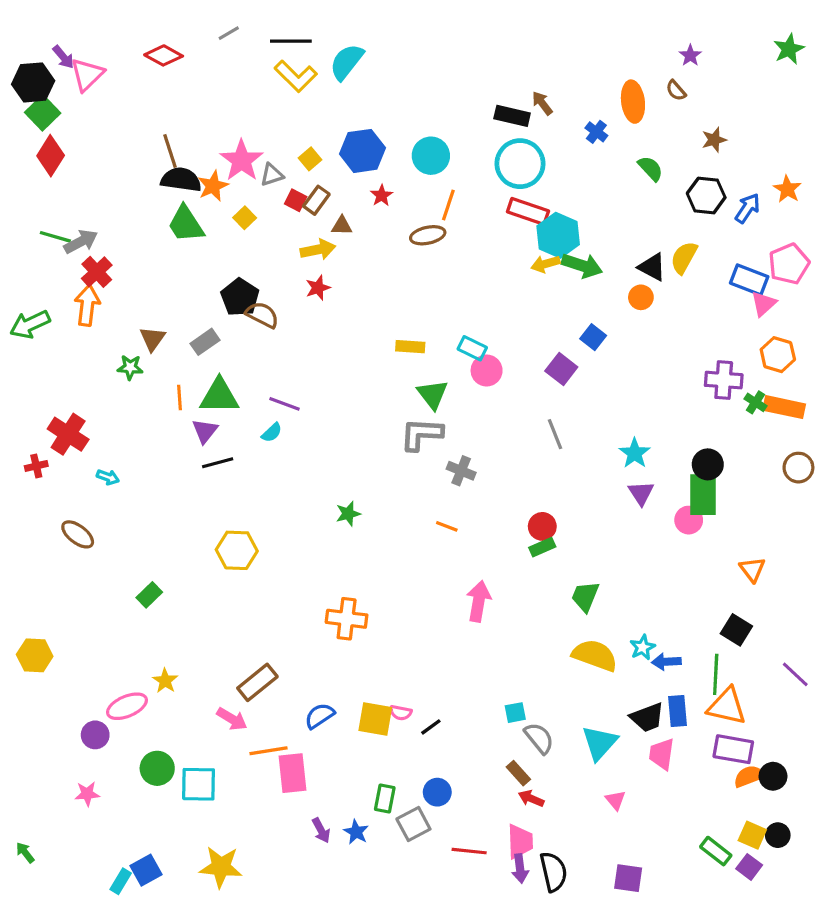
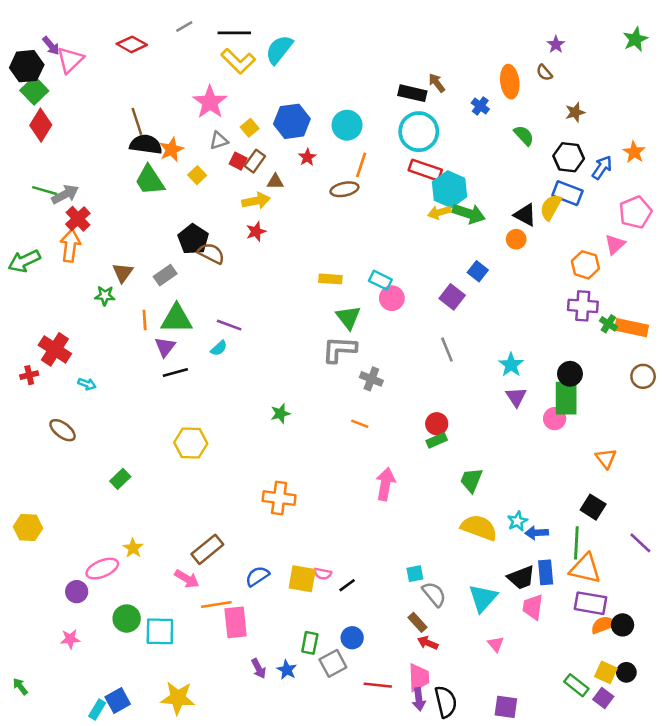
pink star: (242, 160) -> (210, 102), moved
blue rectangle: (749, 280) -> (567, 193), moved
orange hexagon: (778, 355) -> (585, 265), moved

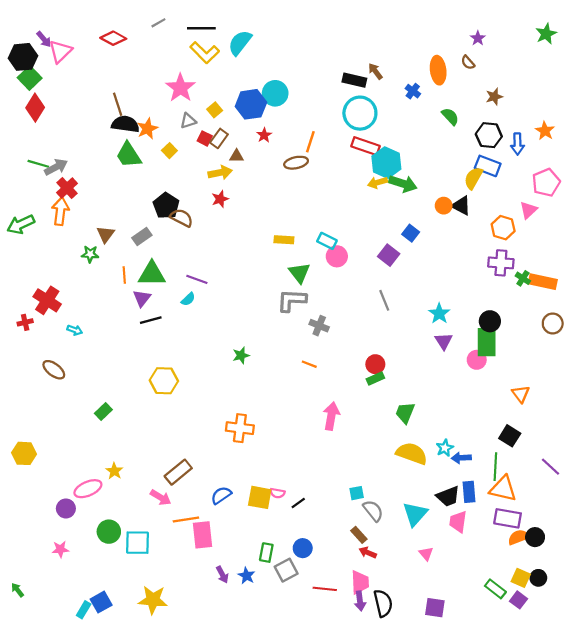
cyan circle: (347, 125) -> (275, 93), moved
blue arrow: (602, 167) -> (517, 144), turned 145
black triangle: (525, 215) -> (461, 206), moved

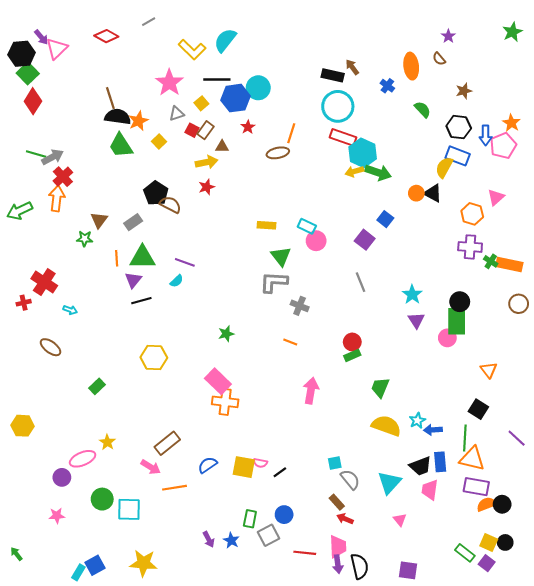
black line: (201, 28) -> (217, 80), moved
pink pentagon: (546, 182) -> (503, 146), moved
pink rectangle: (202, 535) -> (218, 381), moved, turned -40

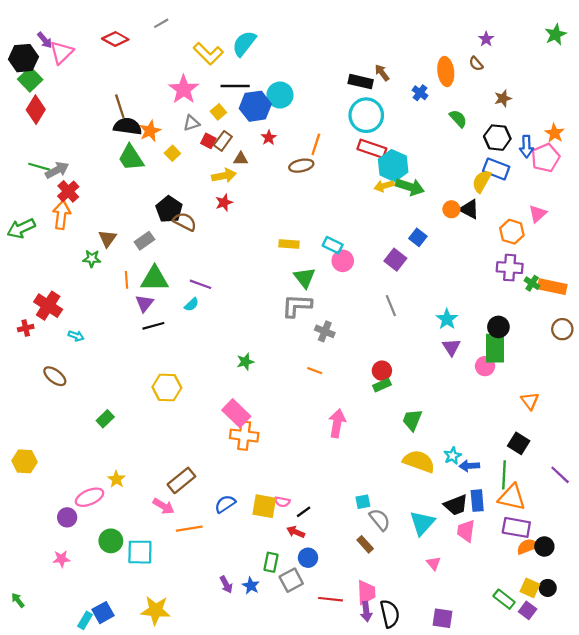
red arrow: (345, 519) -> (296, 532), moved

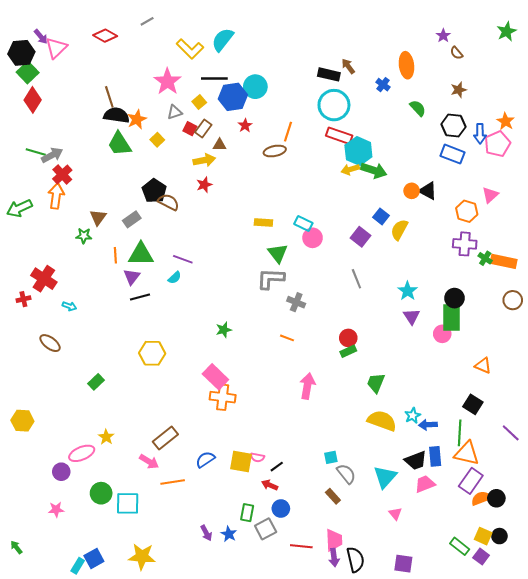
brown semicircle: (476, 64) -> (457, 53), moved
yellow semicircle: (482, 181) -> (399, 230), moved
orange triangle: (530, 401) -> (483, 366), turned -30
purple rectangle: (516, 527) -> (471, 481), turned -65
pink trapezoid: (466, 531) -> (425, 484), turned 60

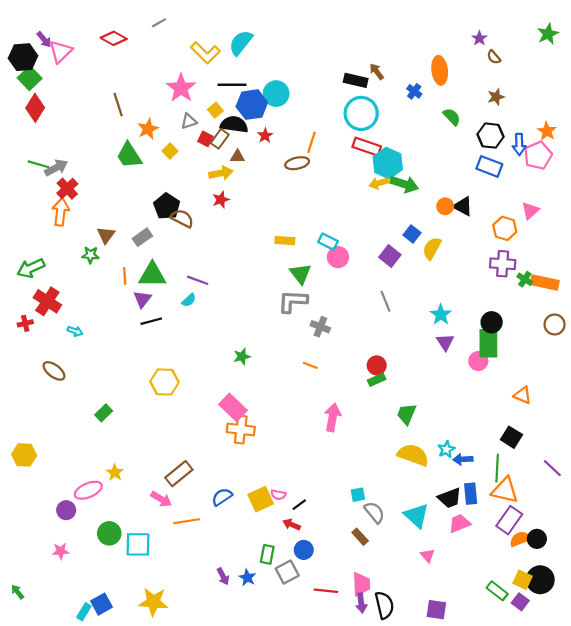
black semicircle: (116, 115) -> (234, 124), moved
green arrow: (19, 208) -> (31, 268), moved
yellow square: (241, 462) -> (261, 499), turned -35
cyan triangle: (385, 477) -> (416, 516), turned -30
black circle: (499, 536) -> (540, 580), size x1.6

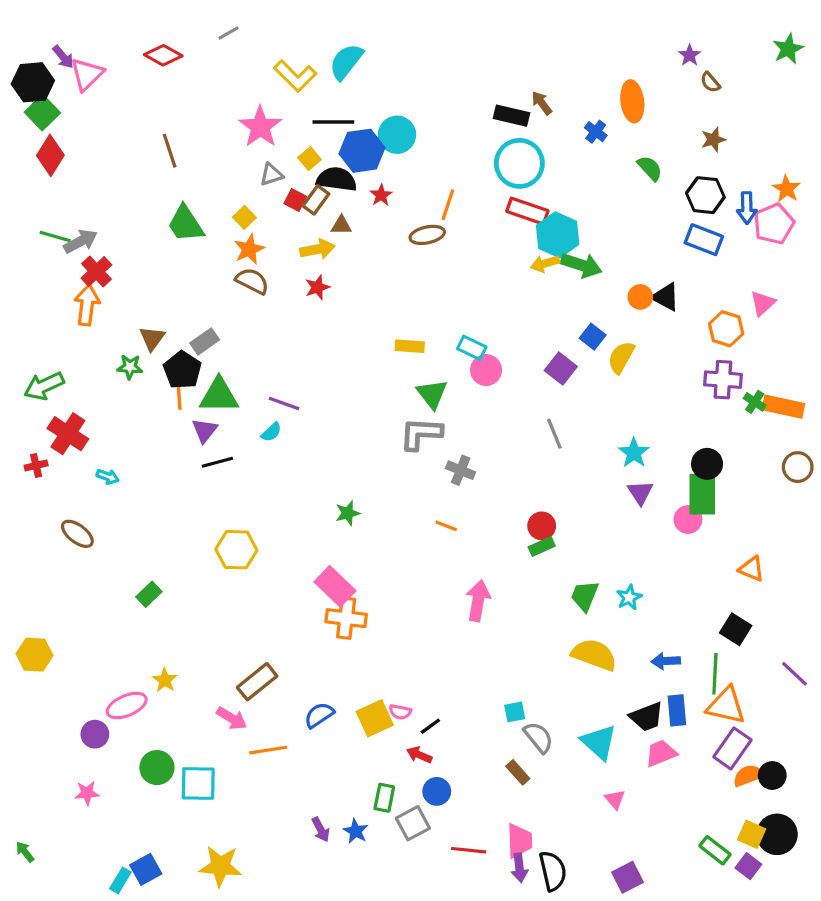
orange star: (148, 129) -> (249, 249), moved
black pentagon: (167, 206) -> (182, 370), moved
brown semicircle: (182, 218) -> (252, 281), moved
cyan star: (446, 449) -> (629, 597), moved
purple square: (436, 610) -> (628, 877), turned -35

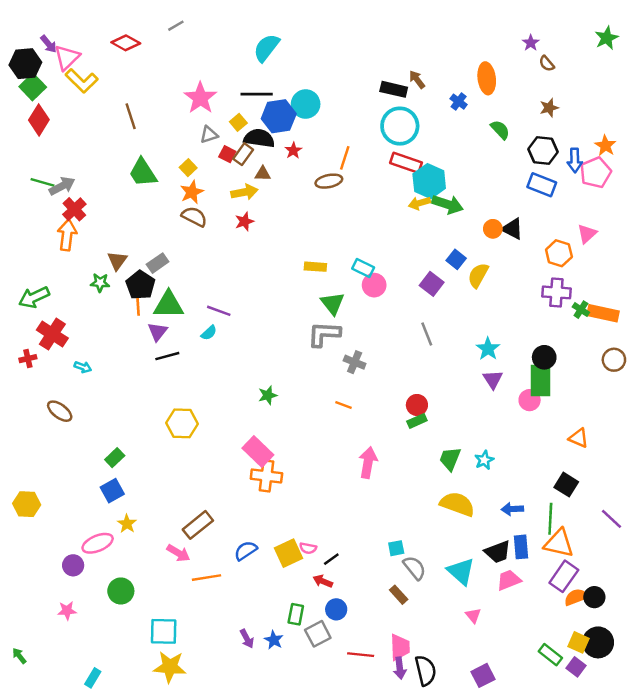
yellow L-shape: (295, 76) -> (82, 81), moved
cyan square: (198, 783) -> (164, 631), moved
blue square: (146, 869) -> (112, 491), moved

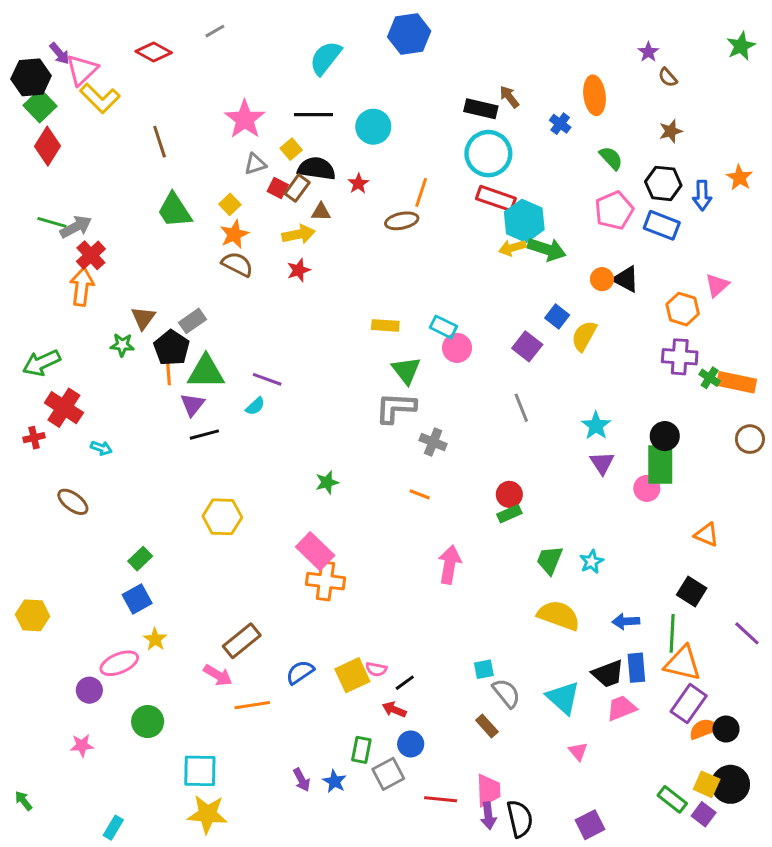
blue hexagon: (279, 116) -> (409, 34), moved
pink pentagon: (596, 173) -> (614, 210), moved

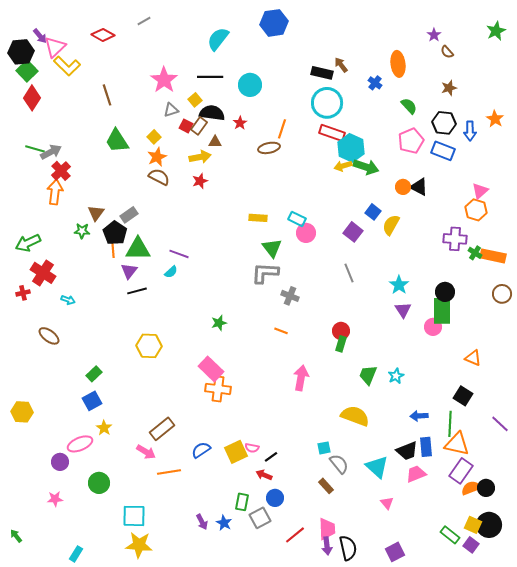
orange hexagon: (683, 309) -> (476, 210), moved
green rectangle: (509, 514) -> (341, 344), turned -49
yellow semicircle: (559, 615) -> (355, 416), moved
red line: (441, 799) -> (295, 535), turned -45

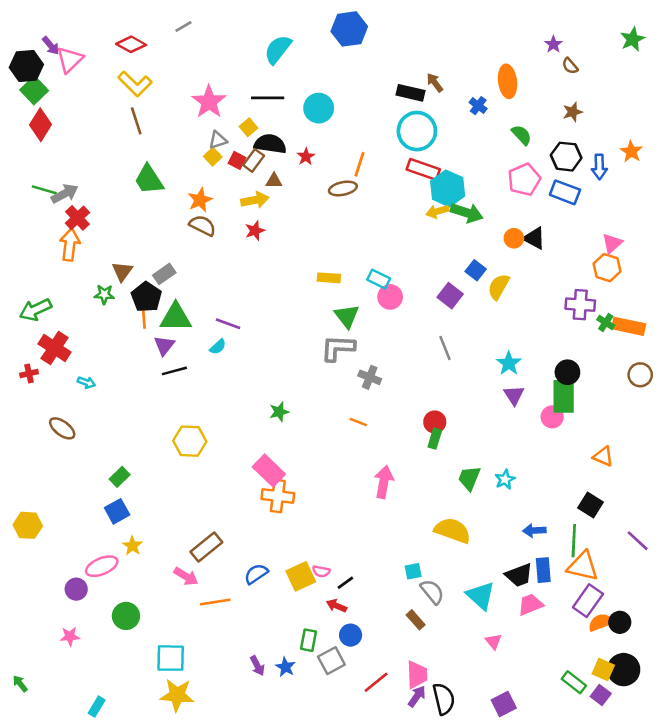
yellow L-shape: (67, 66) -> (135, 84), moved
yellow square: (154, 137) -> (213, 157), moved
purple arrow: (327, 546) -> (417, 696), turned -138

